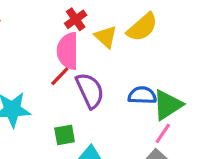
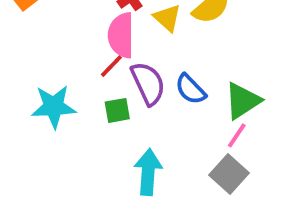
blue semicircle: (142, 95) -> (190, 89), moved, turned -136
green square: (65, 135) -> (117, 110), moved

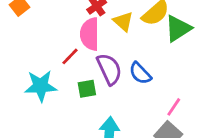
red line: (111, 66) -> (70, 56), moved
green triangle: (243, 101) -> (178, 28), moved

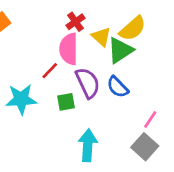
green triangle: (178, 28) -> (120, 50), moved

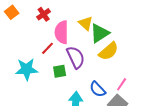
red cross: (75, 22) -> (44, 14), moved
yellow semicircle: (133, 29) -> (109, 51), moved
blue semicircle: (118, 87) -> (98, 89), moved

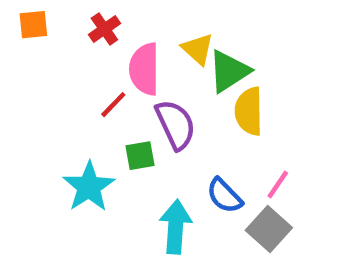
orange square: (12, 12) -> (33, 25), turned 32
yellow semicircle: (109, 51) -> (249, 111), turned 130
cyan star: (27, 69) -> (89, 187), moved, turned -30

